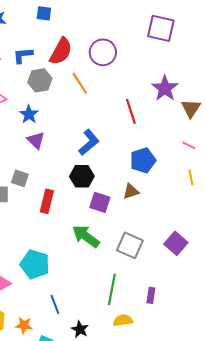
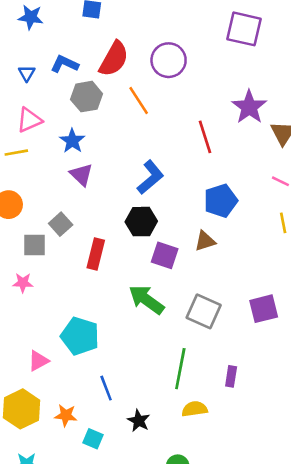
blue L-shape: (23, 55) -> (64, 64), turned 30
gray square: (20, 178) -> (61, 224), turned 30
purple square: (176, 243) -> (264, 309), turned 35

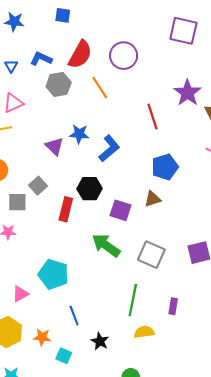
blue star: (72, 141) -> (79, 134), moved, turned -30
black hexagon: (141, 222) -> (90, 189), moved

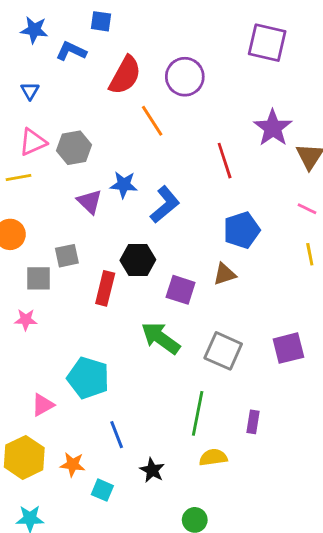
blue L-shape: (41, 59) -> (71, 51), moved
gray hexagon: (59, 84) -> (74, 148), moved
gray square: (38, 186) -> (67, 256), turned 30

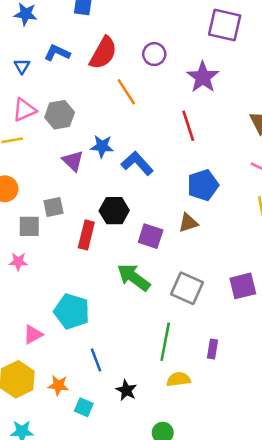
blue L-shape: (71, 51) -> (57, 53), moved
purple circle: (185, 77) -> (154, 54), size x0.7
purple star: (273, 128) -> (203, 77), moved
blue L-shape: (165, 205) -> (137, 163), turned -92

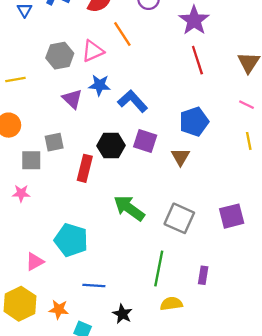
pink triangle: (24, 110) -> (93, 51), moved
red line: (188, 126) -> (197, 60), moved
brown triangle: (188, 223) -> (180, 157), turned -42
purple square: (151, 236) -> (145, 141), moved
blue line: (96, 360) -> (94, 285), turned -65

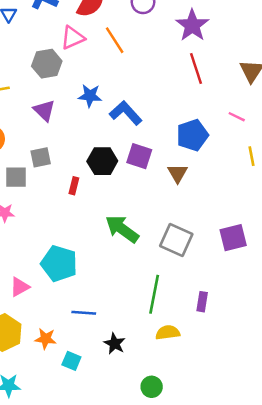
pink triangle: (93, 51) -> (73, 38), moved
purple triangle: (72, 99) -> (44, 111), moved
pink line: (246, 105) -> (237, 117), moved
red rectangle: (85, 168) -> (74, 186), size x0.6

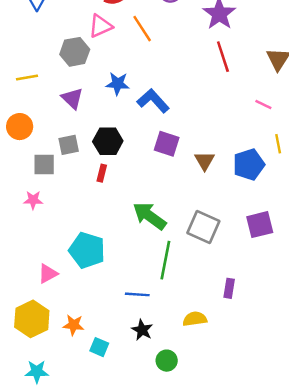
blue pentagon: (192, 135) -> (249, 165), moved
black hexagon: (102, 161) -> (108, 141), moved
green line: (154, 294) -> (165, 260), moved
blue line: (84, 313) -> (137, 294), moved
green circle: (152, 387) -> (167, 361), moved

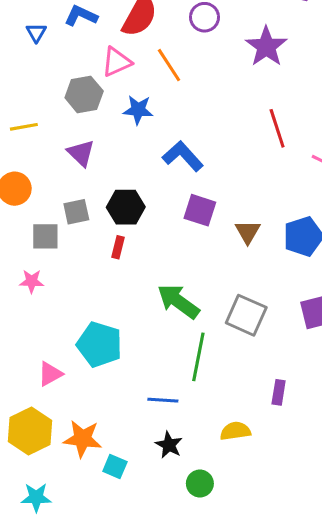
red line: (223, 57) -> (277, 128), moved
blue star: (118, 84) -> (138, 110), moved
orange star: (74, 325) -> (83, 439), size x1.4

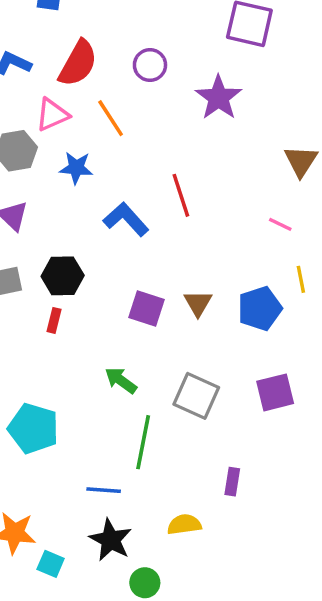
red line: (277, 128) -> (181, 195), moved
purple square: (200, 210) -> (147, 308), moved
green arrow: (178, 301) -> (121, 380), size x0.7
black star: (169, 445) -> (111, 540), size x1.4

